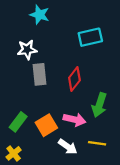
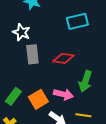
white star: (27, 50) -> (21, 32), turned 30
red diamond: (74, 79) -> (63, 58), turned 60

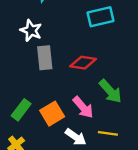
green arrow: (85, 81) -> (110, 91), turned -60
pink arrow: (63, 94) -> (83, 107), turned 36

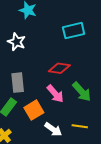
gray rectangle: (45, 58) -> (18, 83), moved
pink arrow: (83, 107) -> (55, 94), moved

